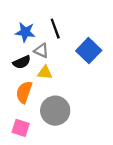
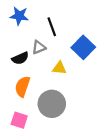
blue star: (25, 32) -> (19, 16), moved
gray triangle: (41, 51) -> (39, 47), turned -48
yellow triangle: (45, 72) -> (59, 68), moved

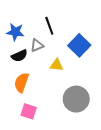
blue star: (19, 16) -> (15, 32), moved
gray circle: (52, 104) -> (76, 99), moved
pink square: (19, 120) -> (29, 111), moved

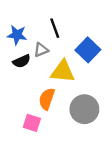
yellow triangle: (57, 65) -> (63, 72), size x1.6
orange semicircle: (21, 83) -> (47, 99), moved

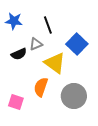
blue star: (17, 35) -> (14, 21), moved
yellow triangle: (63, 72) -> (55, 63), turned 30
pink square: (32, 123) -> (16, 102), moved

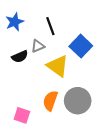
blue star: (14, 21) -> (15, 22), turned -30
orange semicircle: (41, 87) -> (50, 101), moved
pink square: (16, 102) -> (22, 115), moved

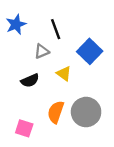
black semicircle: (20, 57) -> (30, 81), moved
yellow triangle: (58, 66) -> (64, 74), size x0.6

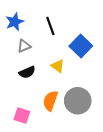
gray triangle: (42, 51) -> (24, 46), moved

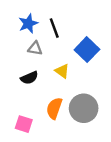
blue star: (15, 22) -> (28, 24), moved
gray triangle: (24, 46) -> (35, 48), moved, turned 32

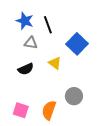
blue star: (28, 24) -> (25, 21), turned -30
orange semicircle: (54, 108) -> (49, 110), moved
gray circle: (84, 108) -> (74, 96), size x0.7

